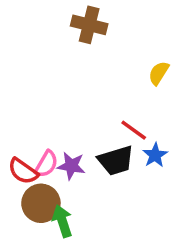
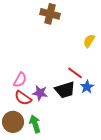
pink semicircle: (46, 164) -> (20, 80), moved
red semicircle: (23, 171) -> (23, 98), moved
brown circle: (41, 203) -> (13, 122), moved

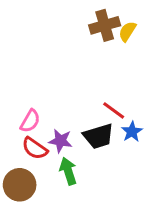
brown cross: (50, 14) -> (105, 25), moved, turned -30
yellow semicircle: (89, 41) -> (127, 31), moved
green arrow: (35, 124) -> (68, 171), moved

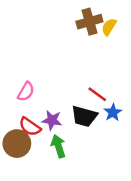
pink semicircle: (30, 121) -> (26, 92), moved
black trapezoid: (99, 136) -> (84, 116), turned 32
brown circle: (20, 185) -> (17, 144), moved

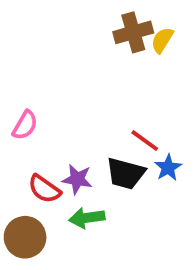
pink semicircle: (26, 92) -> (25, 125), moved
brown circle: (17, 144) -> (25, 237), moved
green arrow: (58, 146) -> (87, 218), turned -80

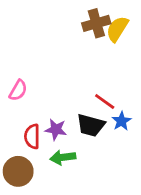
yellow semicircle: (162, 40) -> (117, 29), size x1.4
red semicircle: (44, 189) -> (32, 136), turned 55

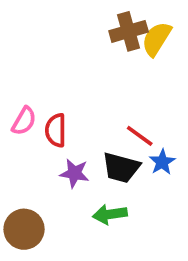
red semicircle: (32, 136) -> (56, 130), moved
green arrow: (63, 157) -> (110, 214), moved

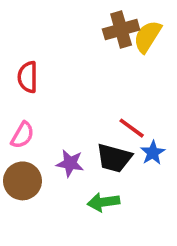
pink semicircle: (24, 121) -> (22, 135), moved
red semicircle: (56, 130) -> (28, 77), moved
brown circle: (24, 229) -> (22, 181), moved

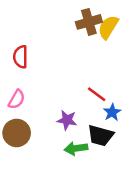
black trapezoid: (114, 158) -> (100, 136), moved
purple star: (70, 163) -> (67, 120), moved

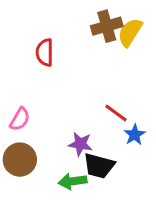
red semicircle: (20, 57) -> (45, 52), moved
black trapezoid: (100, 136) -> (99, 166), moved
green arrow: (76, 148) -> (73, 181), moved

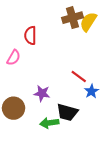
pink semicircle: (20, 119) -> (14, 58), moved
purple star: (80, 144) -> (42, 93), moved

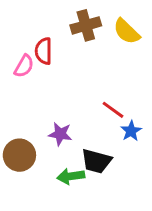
brown cross: (72, 18) -> (86, 25), moved
yellow semicircle: (88, 22) -> (127, 31), turned -78
pink semicircle: (14, 58) -> (24, 66), moved

